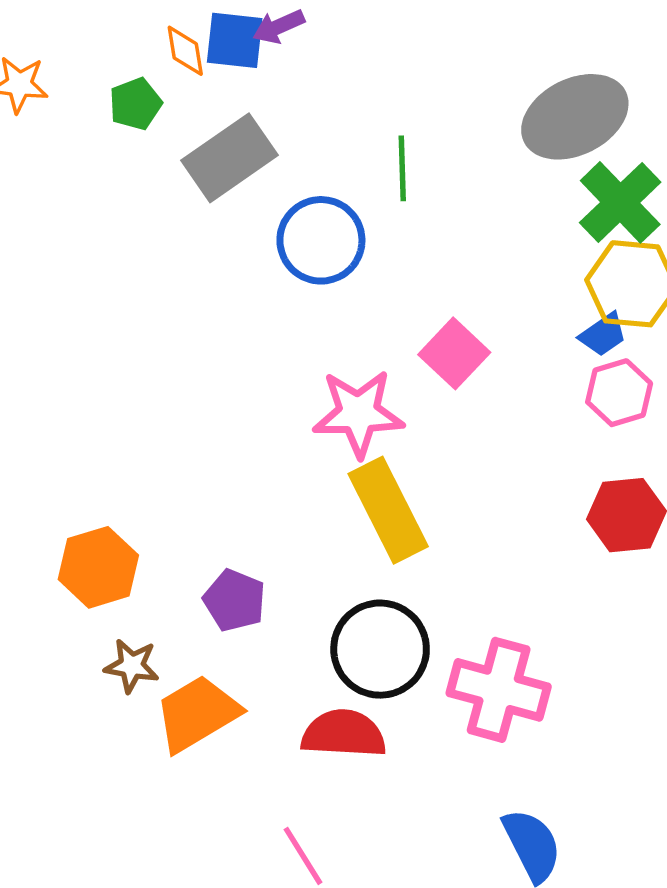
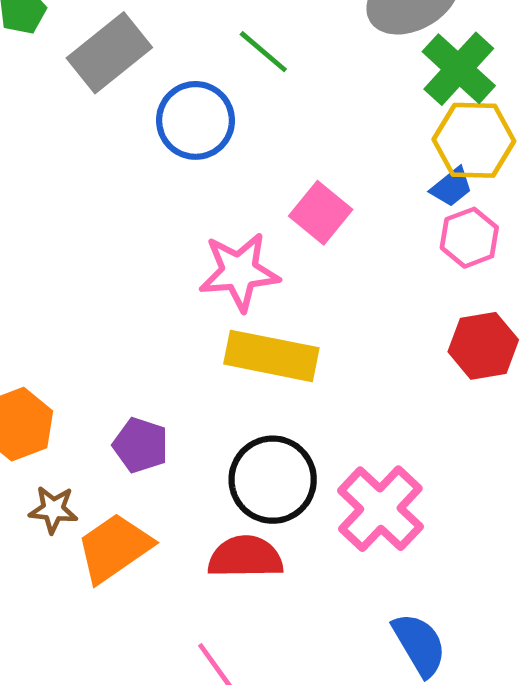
green line: (402, 168) -> (263, 52), turned -44
yellow rectangle: (388, 510) -> (271, 356), turned -48
pink cross: (499, 690) -> (380, 509), turned 32

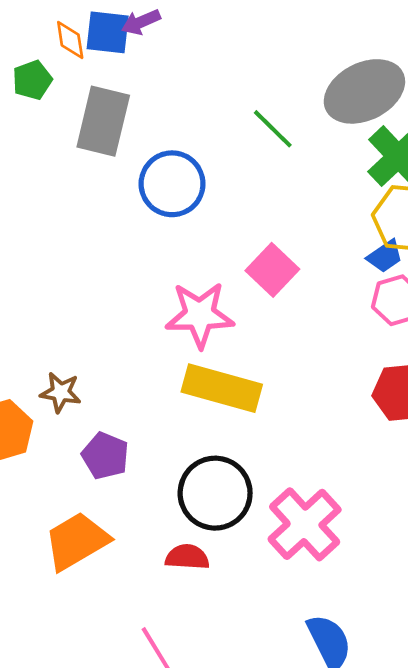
green line: (263, 52) -> (273, 129), moved
gray rectangle: (109, 53) -> (103, 121), turned -42
brown star: (53, 510) -> (61, 392), moved
red semicircle: (245, 557) -> (187, 557), size x0.7

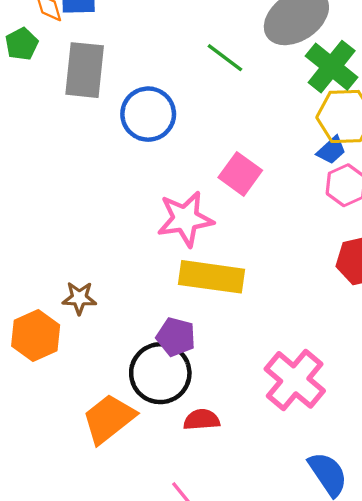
purple pentagon: (105, 456) -> (176, 337), moved
black circle: (215, 493) -> (160, 373), moved

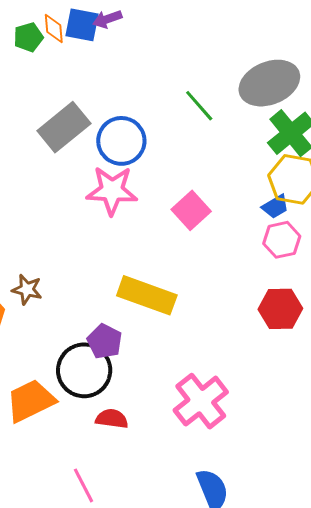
green pentagon: (22, 44) -> (28, 37), moved
gray rectangle: (85, 70) -> (64, 127), moved, turned 33
pink star: (185, 219) -> (112, 191), moved

